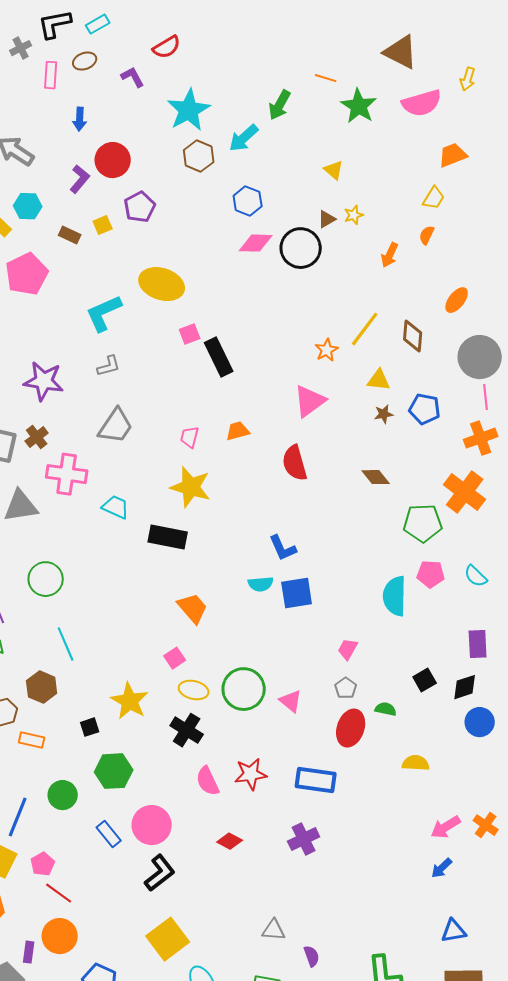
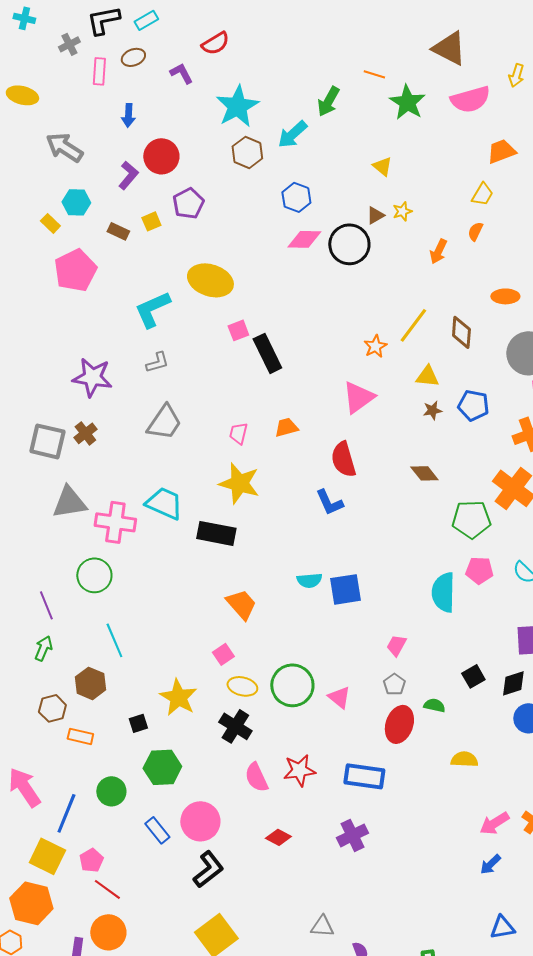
orange ellipse: (457, 300) -> (505, 296), turned 52
pink cross: (67, 474) -> (115, 522), moved
cyan trapezoid: (116, 507) -> (164, 503), size x1.4
blue L-shape: (283, 548) -> (329, 502), moved

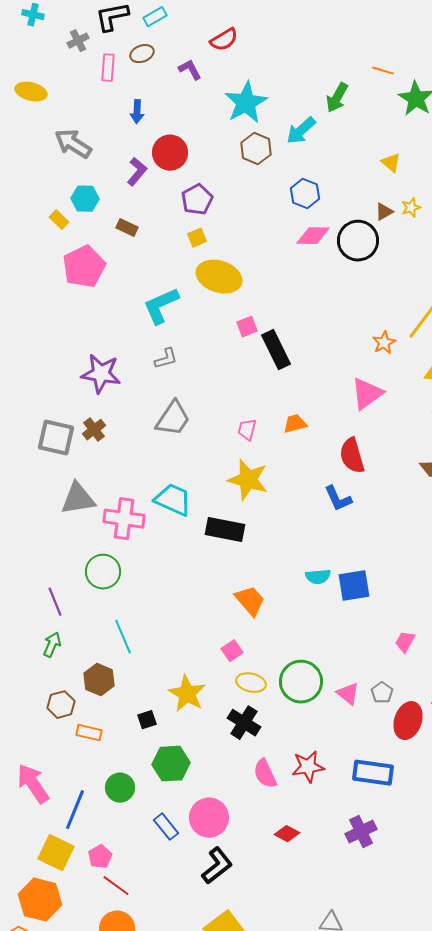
yellow square: (151, 221) -> (197, 238), moved
gray pentagon: (394, 684) -> (382, 693), moved

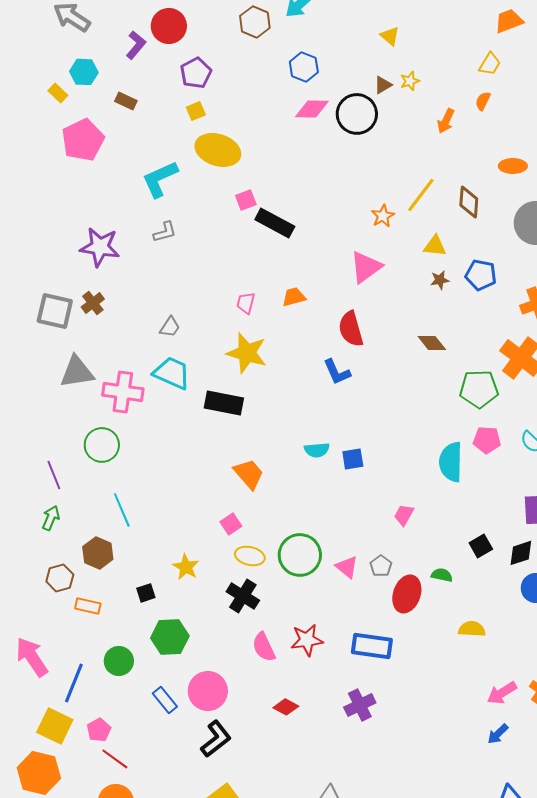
black rectangle: (276, 350) -> (275, 223), turned -36
gray trapezoid: (173, 419) -> (170, 327), moved, size x0.6
blue square: (354, 586) -> (353, 459), size x0.7
yellow star: (187, 694) -> (186, 567), size x0.7

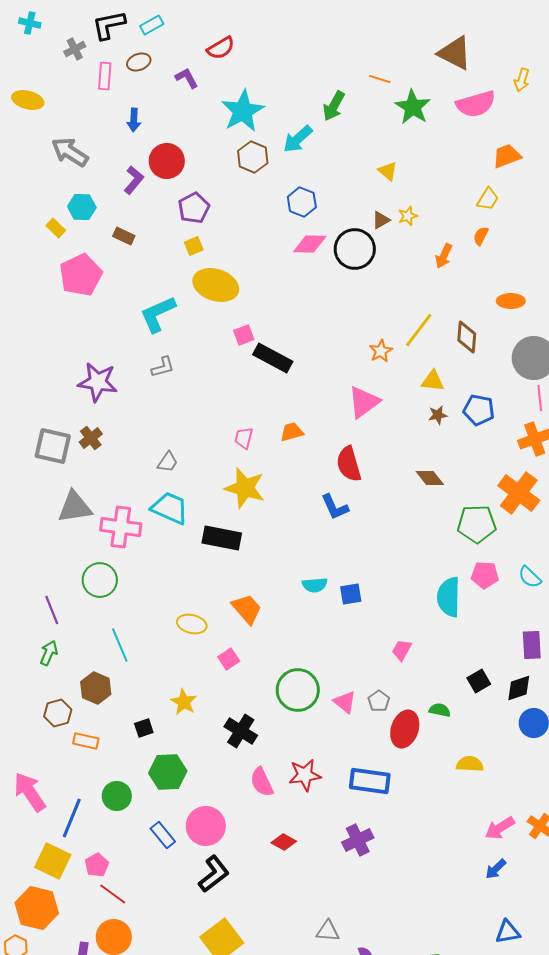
yellow ellipse: (250, 556) -> (192, 624), moved

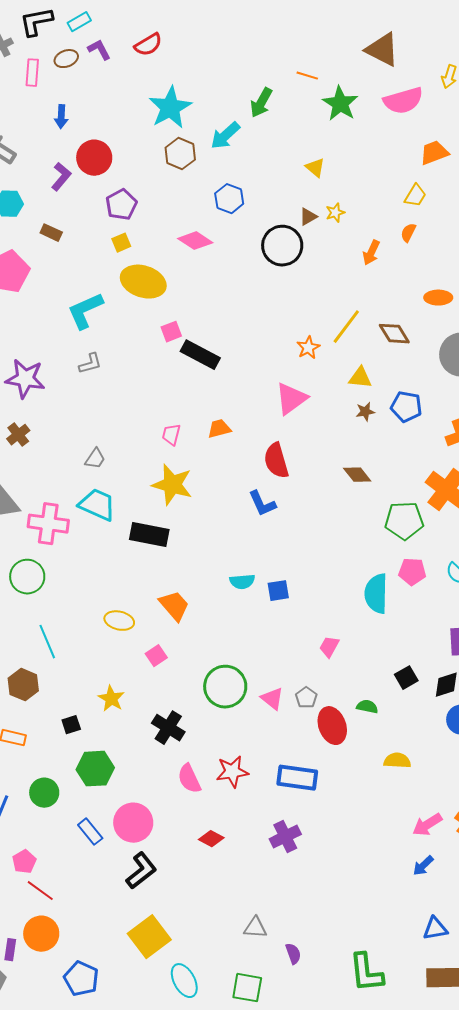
purple L-shape: (187, 78) -> (99, 50), moved
pink diamond: (310, 244) -> (195, 241), moved, turned 32
brown diamond: (467, 337) -> (394, 334), turned -36
red ellipse: (405, 729) -> (332, 726), turned -39

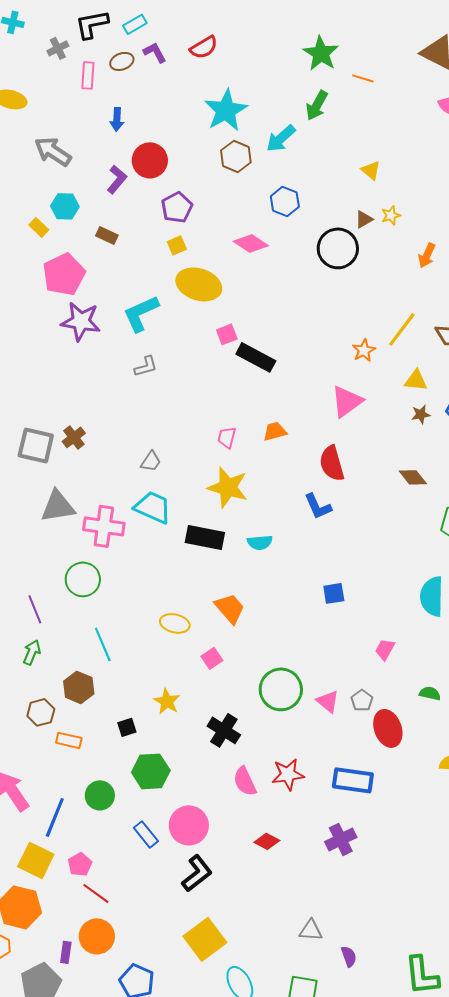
green star: (340, 104) -> (321, 53), moved
purple star: (25, 379) -> (81, 321), moved
cyan semicircle: (242, 582) -> (260, 542), moved
green semicircle: (367, 707) -> (430, 693), moved

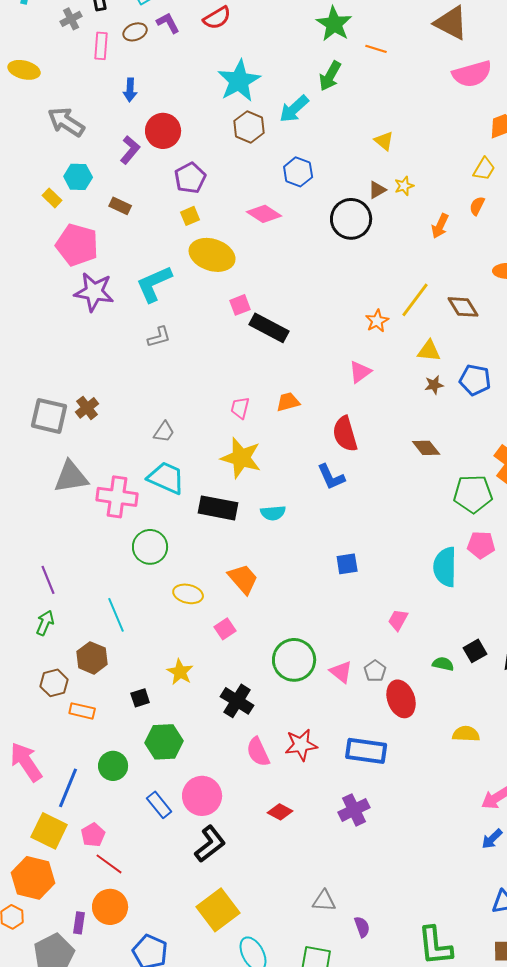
pink pentagon: (64, 274) -> (77, 245), turned -30
pink triangle: (347, 401) -> (360, 372), size x0.7
green circle: (83, 579) -> (150, 547), moved

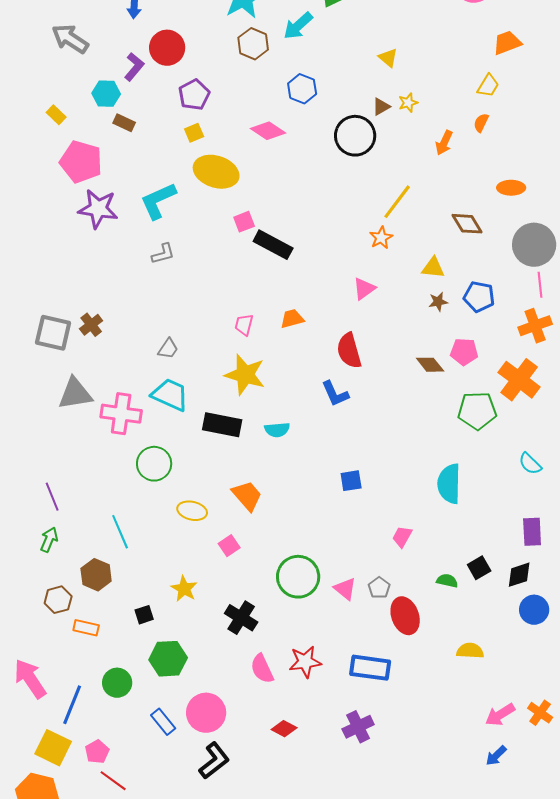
cyan hexagon: (78, 177) -> (106, 94), moved
yellow line: (415, 300) -> (397, 202), moved
pink pentagon: (481, 545) -> (464, 352), moved

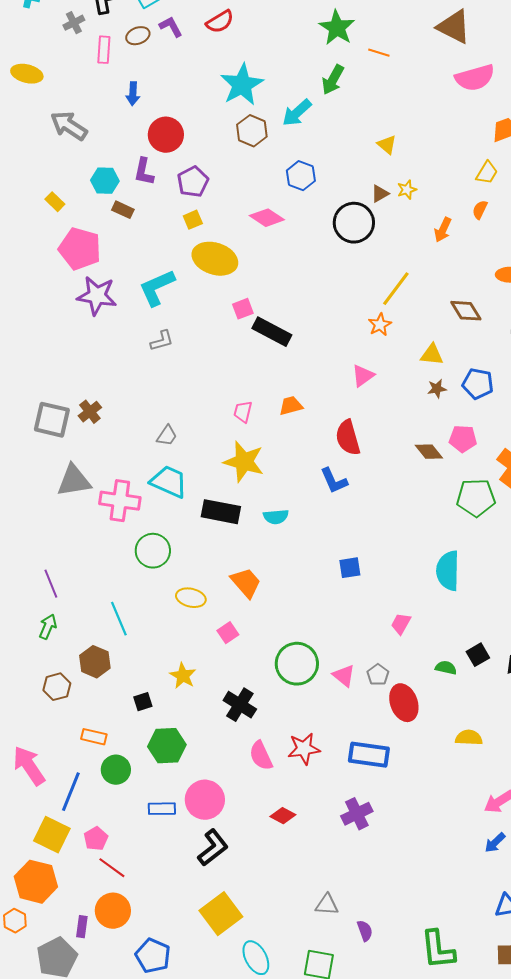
purple L-shape: (134, 67) -> (144, 172), moved, turned 152
orange rectangle: (86, 628) -> (94, 737), moved
blue rectangle: (163, 722) -> (162, 809), turned -52

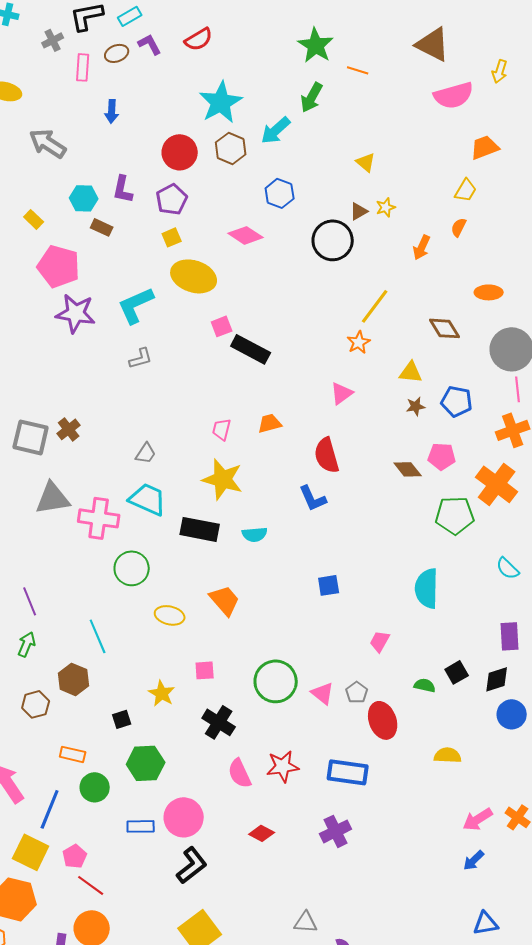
red circle: (166, 135) -> (180, 152), moved
pink square: (228, 633) -> (205, 670), moved, turned 30

